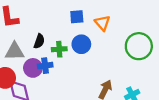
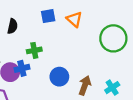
black semicircle: (39, 41) -> (13, 26), moved
blue circle: (81, 44) -> (59, 77), moved

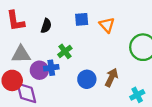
green cross: (34, 50) -> (65, 51), turned -32
brown arrow: (85, 85) -> (111, 77), moved

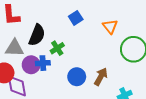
blue square: (82, 19) -> (76, 18), turned -32
orange triangle: (107, 25) -> (110, 26), moved
black semicircle: (46, 26) -> (37, 35), moved, size x1.5

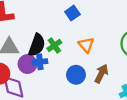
orange triangle: (110, 26) -> (86, 45), moved
black semicircle: (37, 35) -> (37, 45), moved

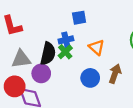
blue square: (72, 13) -> (79, 18), turned 32
blue cross: (40, 62) -> (66, 40), moved

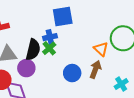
blue square: (79, 18) -> (63, 16), size x1.5
orange triangle: (97, 47) -> (101, 49), moved

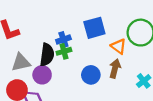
blue square: (63, 16) -> (94, 28), moved
green cross: (49, 48) -> (64, 51), turned 32

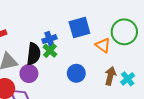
green cross: (64, 51) -> (50, 51), turned -32
brown arrow: (115, 68) -> (110, 76), moved

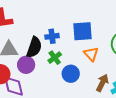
orange triangle: (103, 45) -> (91, 54), moved
green cross: (50, 51) -> (55, 58), moved

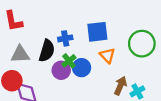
purple circle: (26, 65) -> (61, 70), moved
blue circle: (71, 74) -> (82, 68), moved

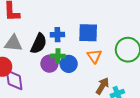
green cross: (69, 61) -> (58, 56), turned 32

